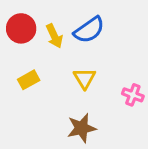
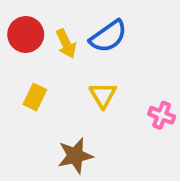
yellow rectangle: (29, 80) -> (35, 97), turned -35
brown star: (82, 128) -> (75, 156), moved

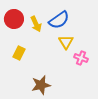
yellow triangle: (103, 95) -> (66, 42), moved
pink cross: (162, 115) -> (81, 58), moved

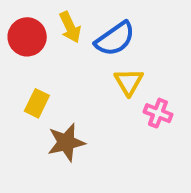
yellow arrow: (36, 24) -> (70, 27), moved
brown star: (41, 85) -> (66, 142), moved

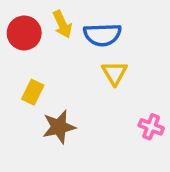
blue semicircle: (115, 39) -> (102, 35), turned 33
pink cross: (158, 113) -> (151, 127), moved

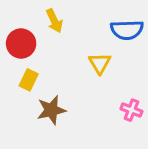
red circle: (24, 33) -> (21, 43), moved
blue semicircle: (102, 35) -> (127, 30), moved

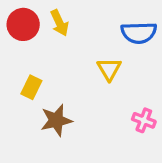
red circle: (21, 43) -> (23, 24), moved

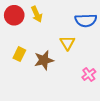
brown star: (56, 120) -> (44, 60), moved
pink cross: (144, 120) -> (89, 75), turned 32

